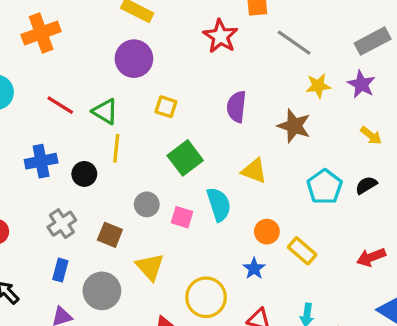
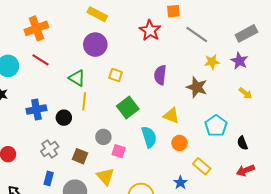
red line: (60, 105) -> (41, 60), moved
black semicircle: (366, 185) -> (242, 143), moved, turned -80
pink square: (182, 217) -> (119, 151), moved
orange circle: (267, 232) -> (179, 143), moved
blue star: (254, 268) -> (180, 183), moved

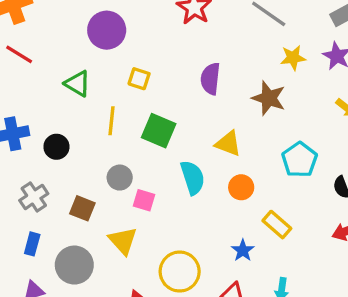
yellow line: (84, 101) -> (112, 121), moved
green square: (128, 107) -> (159, 131), turned -30

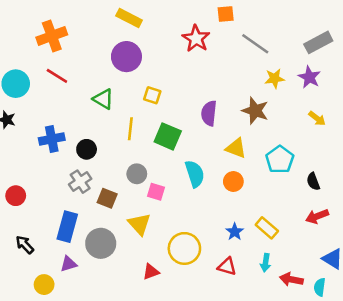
purple semicircle: (210, 79) -> (209, 113), moved
yellow triangle: (228, 144) -> (236, 148), moved
gray cross: (34, 197) -> (80, 182), moved
yellow rectangle: (277, 225) -> (267, 228), moved
blue rectangle: (32, 244) -> (67, 227), size x1.6

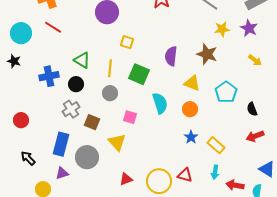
green triangle: (103, 99) -> (82, 60), moved
gray circle: (137, 174) -> (110, 93), moved
blue star: (235, 232) -> (191, 137), moved
yellow circle: (184, 248) -> (159, 181), moved

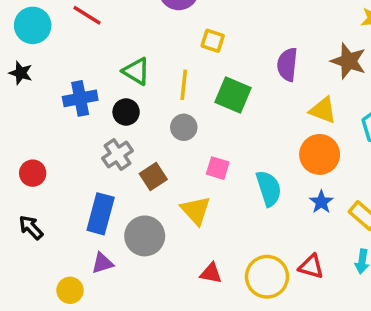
cyan semicircle: (160, 103) -> (269, 188), moved
orange circle: (190, 109) -> (320, 154), size x1.5
brown square: (92, 122) -> (153, 177), turned 35
black arrow: (28, 158) -> (31, 227), moved
red triangle: (126, 179) -> (211, 273), turned 32

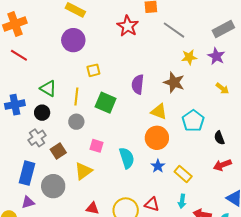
yellow square: (213, 41) -> (93, 70), turned -32
yellow triangle: (196, 210) -> (83, 171), turned 36

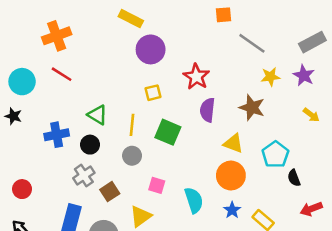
red star: (128, 26) -> (196, 77), moved
purple circle: (73, 40) -> (151, 49), moved
black semicircle: (219, 138) -> (294, 178), moved

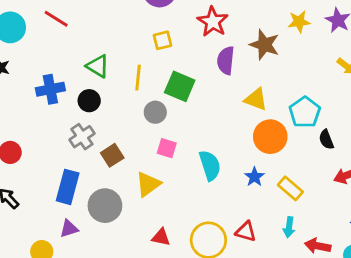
brown star: (252, 108) -> (265, 45), moved
gray circle: (132, 156) -> (155, 112), moved
orange circle: (231, 176) -> (270, 137), moved

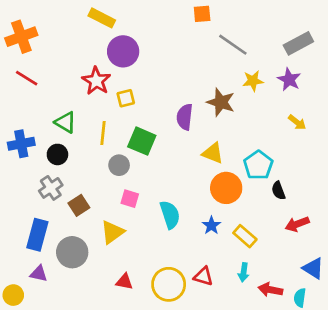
red star: (213, 22) -> (96, 81), moved
purple triangle: (69, 229) -> (39, 274), turned 30

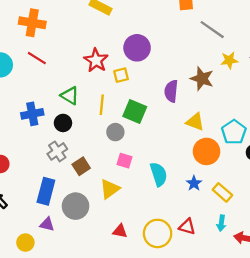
orange cross: (21, 37) -> (32, 23), turned 30
purple circle: (123, 51) -> (137, 48), moved

